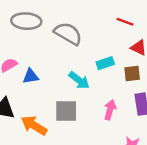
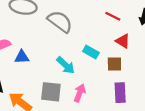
cyan rectangle: (105, 63) -> (91, 52), turned 42
pink arrow: (110, 110) -> (80, 93), moved

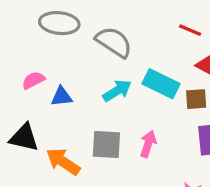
cyan rectangle: (91, 52) -> (161, 84), size x1.5
cyan arrow: (66, 65) -> (117, 91), moved, turned -72

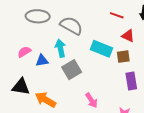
cyan arrow: (117, 91) -> (60, 48), moved, turned -66
pink arrow: (148, 144) -> (91, 100), moved, turned 133
gray square: (106, 145) -> (72, 70), moved, turned -30

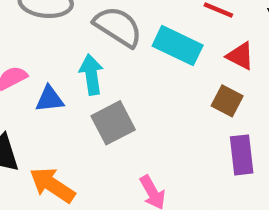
cyan rectangle: (101, 49) -> (178, 46), moved
brown square: (123, 57) -> (227, 101), turned 32

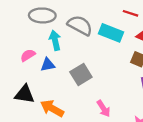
cyan arrow: (91, 75) -> (55, 40), moved

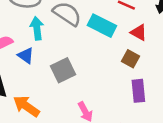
blue triangle: (48, 65) -> (26, 56), turned 40

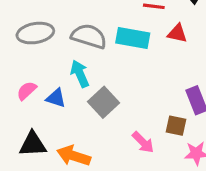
cyan arrow: (37, 28) -> (80, 74), moved
brown square: (130, 59) -> (176, 126), moved

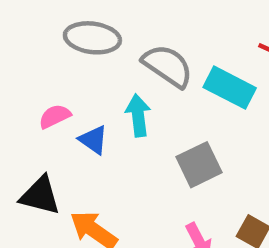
gray square: (103, 102) -> (199, 165), moved

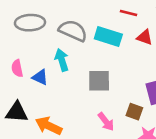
pink semicircle: (55, 116) -> (17, 68), turned -66
gray square: (199, 165) -> (99, 81), turned 35

